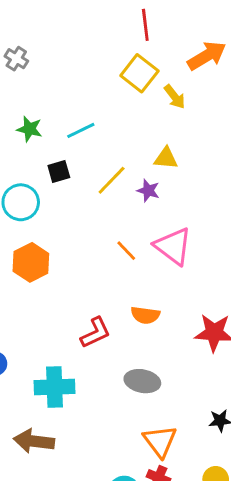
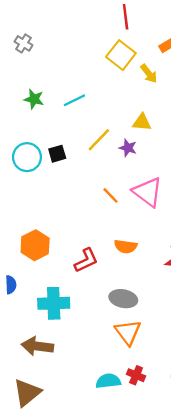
black square: (59, 171) -> (57, 154), moved
orange hexagon: (31, 262) -> (35, 245), moved
orange triangle: (160, 441) -> (128, 332), moved

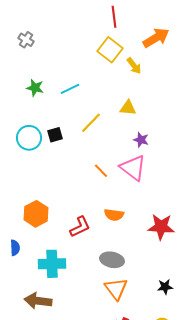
purple star: (128, 148) -> (141, 140), moved

